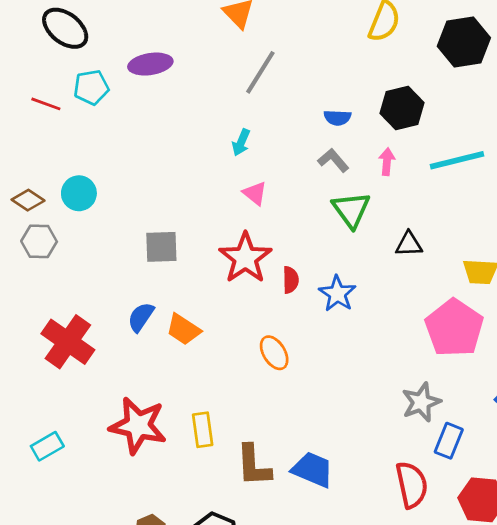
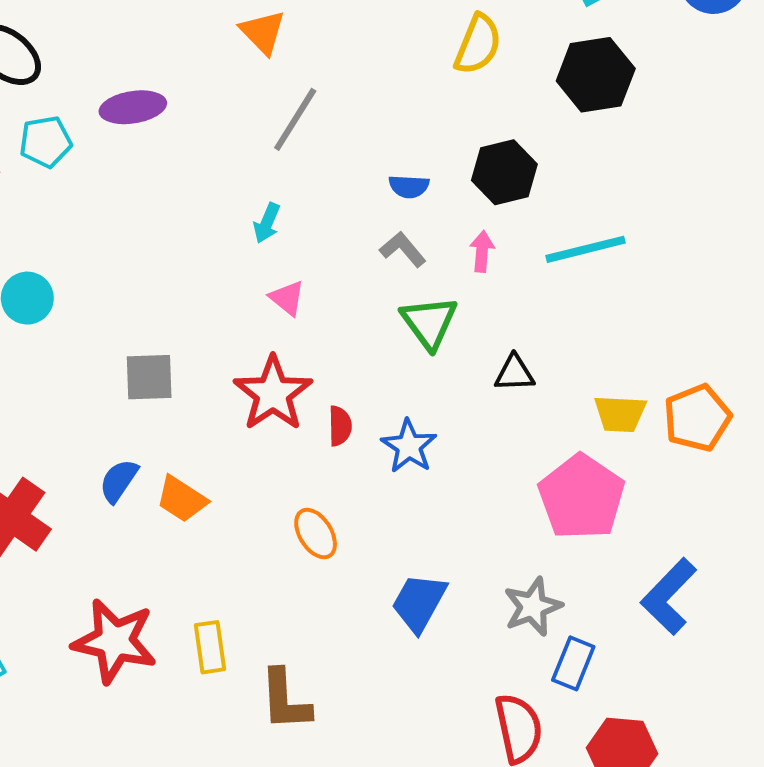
blue trapezoid: (313, 470) -> (419, 603), moved, turned -84

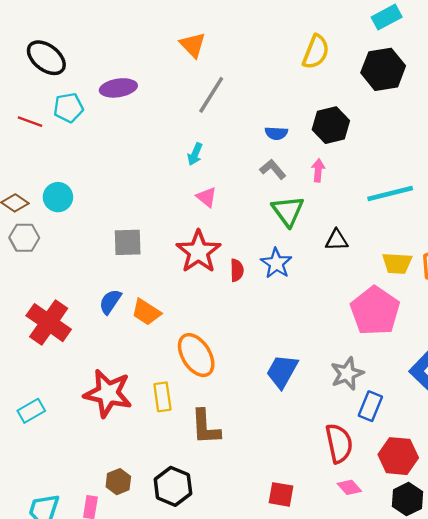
cyan line: (586, 249) -> (390, 194), moved
blue star: (409, 446) -> (276, 263), moved
orange ellipse: (316, 534) -> (196, 355), moved, size x1.5

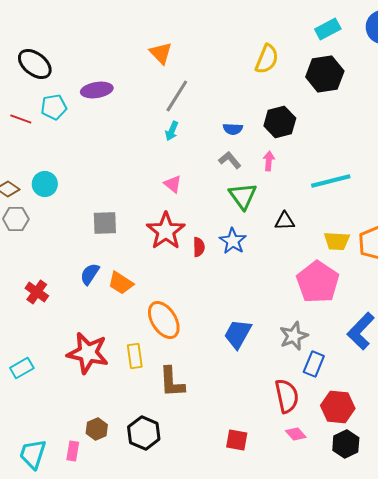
cyan arrow: (195, 154) -> (172, 131), moved
red cross: (49, 323) -> (37, 292), size x0.6

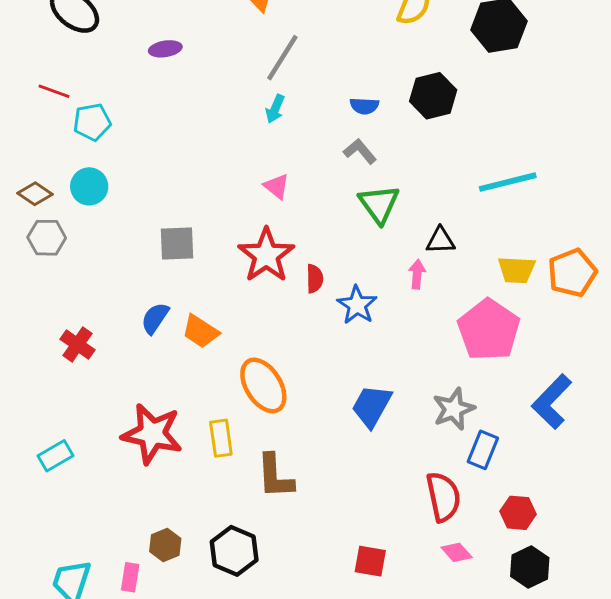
purple ellipse: (97, 90) -> (165, 49), size x0.7
cyan pentagon: (54, 107) -> (92, 122), moved
pink arrow: (269, 161) -> (417, 274), moved
blue star: (233, 241) -> (357, 305), moved
red hexagon: (338, 407) -> (518, 513), size x0.7

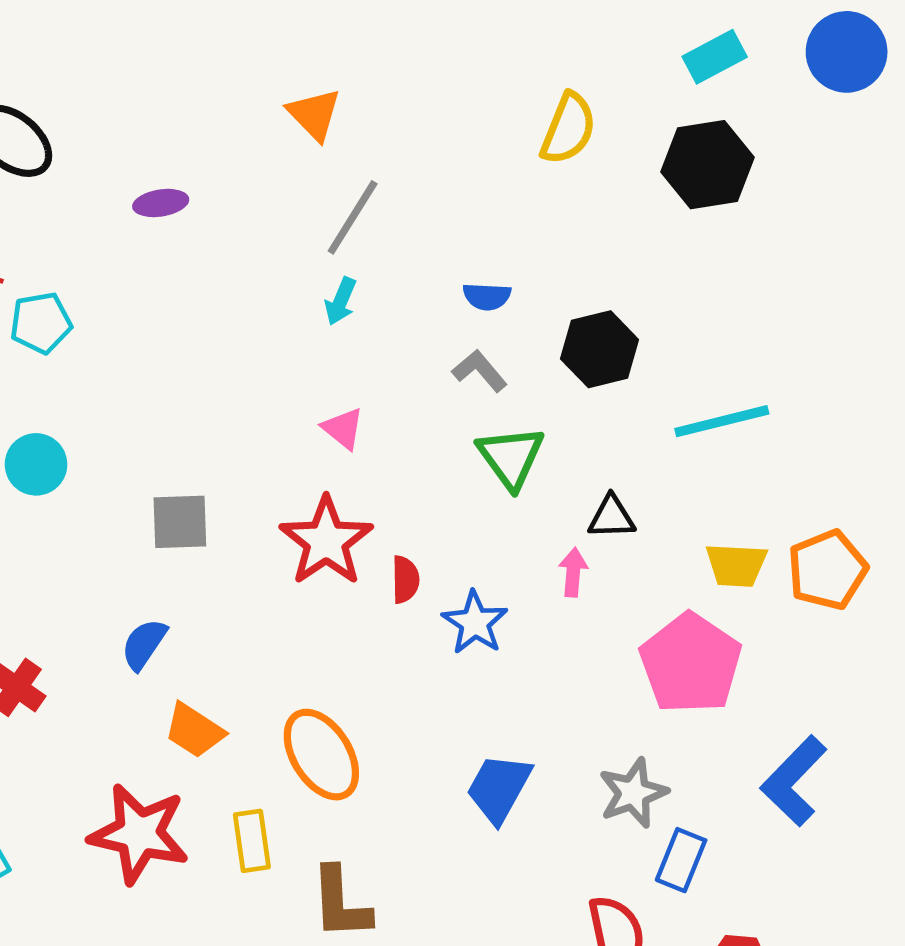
black hexagon: (433, 96) -> (600, 349), moved
cyan circle: (89, 186) -> (36, 464), moved
orange trapezoid: (200, 331) -> (194, 731), moved

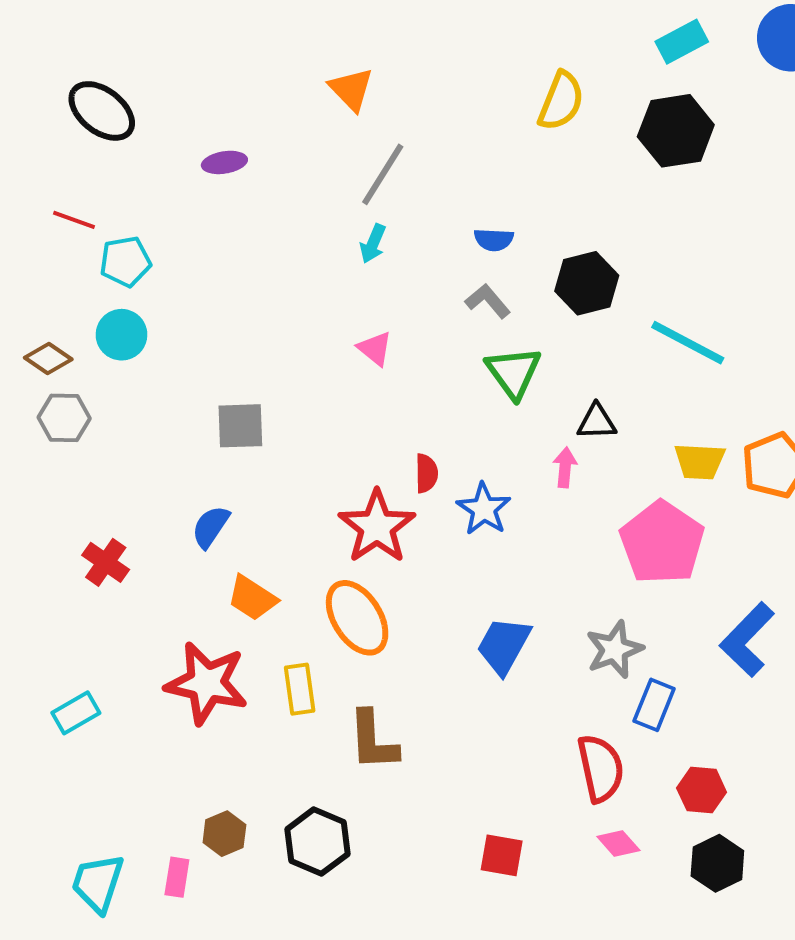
cyan line: (722, 421) -> (688, 343), turned 42
cyan circle: (36, 464) -> (121, 335), moved
red star: (326, 541) -> (377, 527), moved

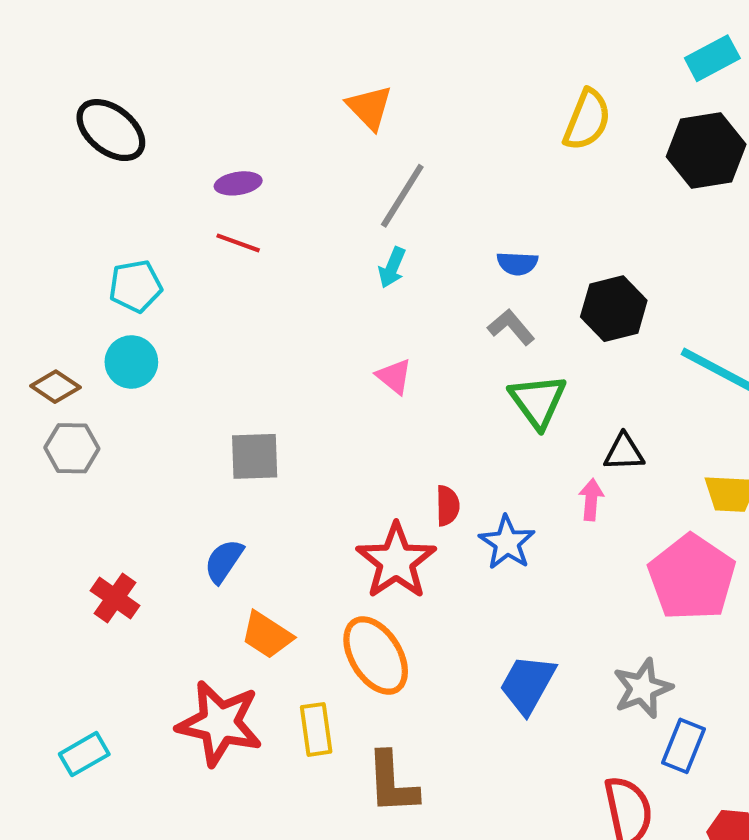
red line: (74, 220) -> (238, 243), moved

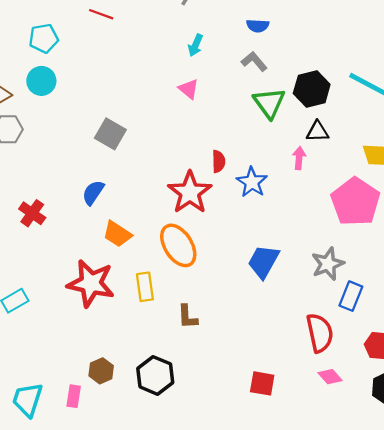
cyan arrow: (392, 268) -> (196, 45), moved
black hexagon: (614, 309) -> (312, 89), moved
gray square: (255, 456) -> (110, 134), turned 32
brown L-shape: (392, 783) -> (187, 317), size x0.7

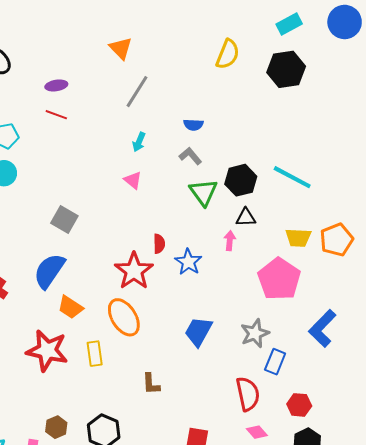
blue semicircle: (93, 193) -> (49, 271), size x1.6
brown L-shape: (187, 317) -> (151, 384), moved

